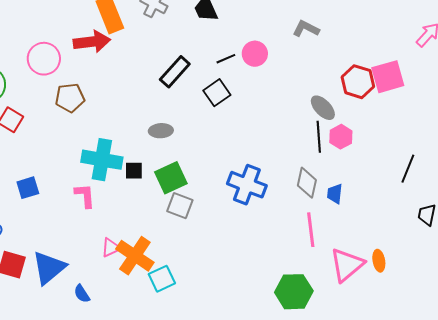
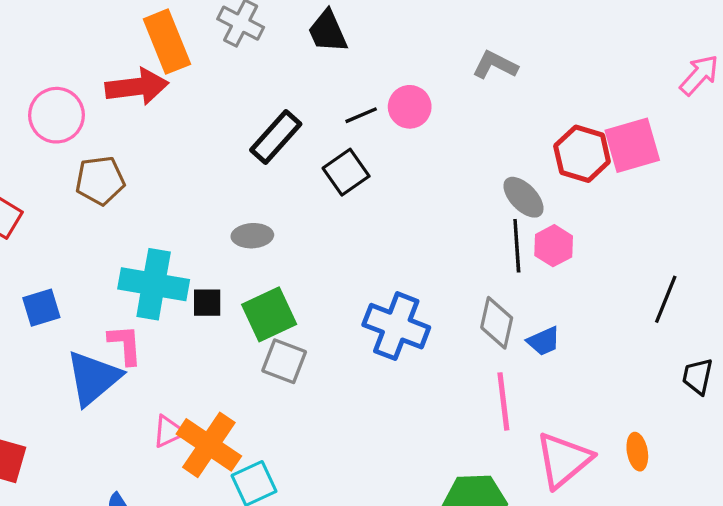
blue square: (28, 188) -> (41, 308), moved
blue trapezoid: (335, 194) -> (544, 341), turned -120
orange ellipse: (379, 261) -> (637, 452), moved
blue triangle: (49, 268) -> (93, 378), moved

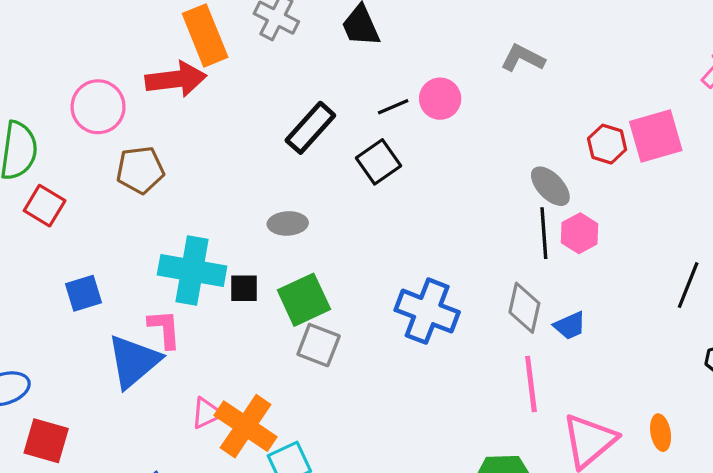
red hexagon: (582, 154) -> (607, 144), size x0.7

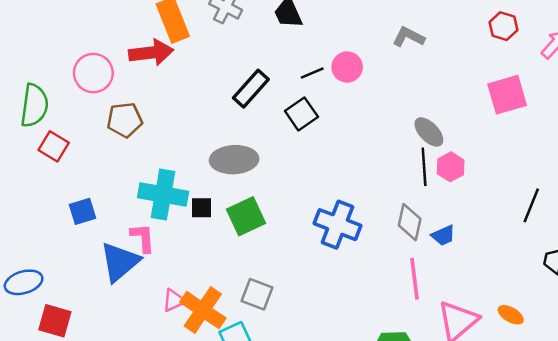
red hexagon: (607, 144) -> (503, 26), moved
gray ellipse: (288, 223) -> (234, 160), size x1.6
gray square: (319, 345) -> (257, 294), moved
orange ellipse: (661, 433) -> (511, 315), turned -50

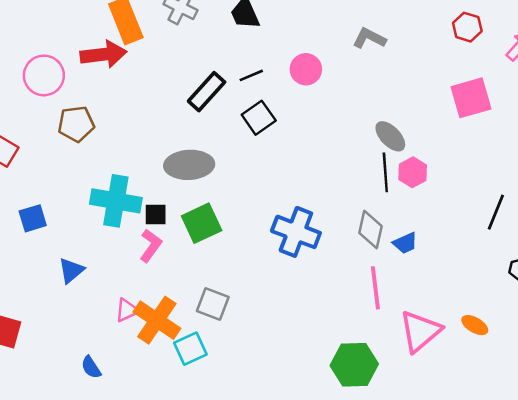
black line: (312, 73) -> (251, 75), moved
pink L-shape: (143, 238) -> (151, 246), moved, turned 40
blue triangle: (120, 262) -> (71, 270), size x0.6

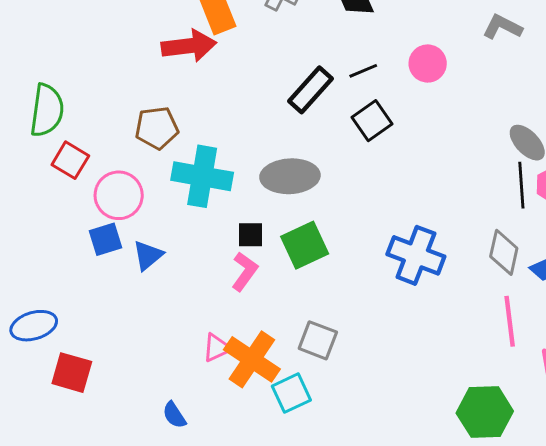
pink circle: (44, 75) -> (119, 195), moved
cyan cross: (116, 201) -> (202, 176), moved
blue triangle: (71, 270) -> (148, 255), moved

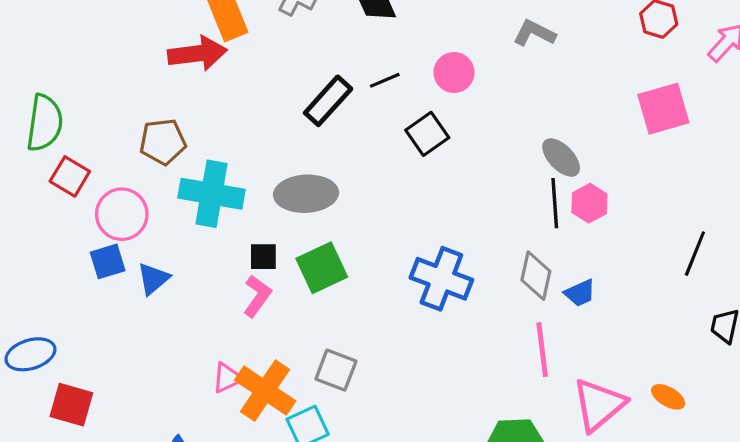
black square: (372, 121) -> (427, 134), moved

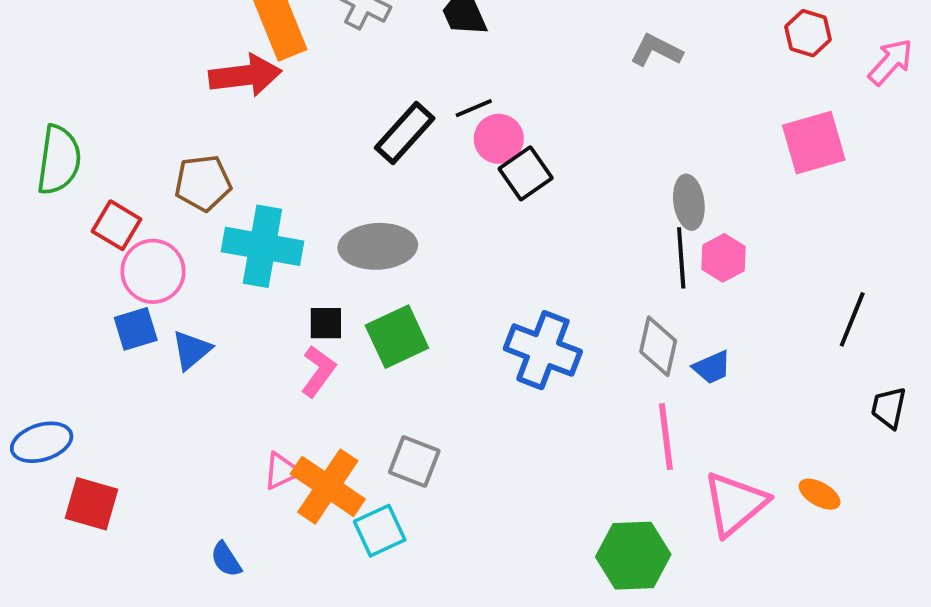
pink circle: (454, 72) -> (499, 139), moved
gray ellipse: (561, 158) -> (689, 202), turned 36
red square: (70, 176) -> (117, 225), moved

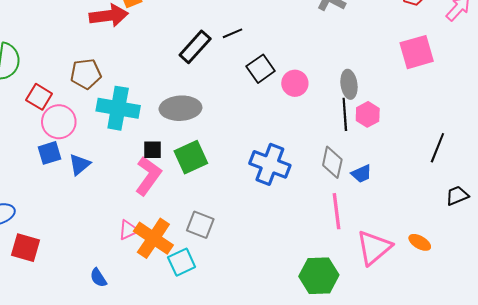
pink circle: (499, 139) -> (295, 83), moved
pink L-shape: (318, 371) -> (148, 176), size x1.4
black trapezoid: (889, 408) -> (457, 196), turned 55

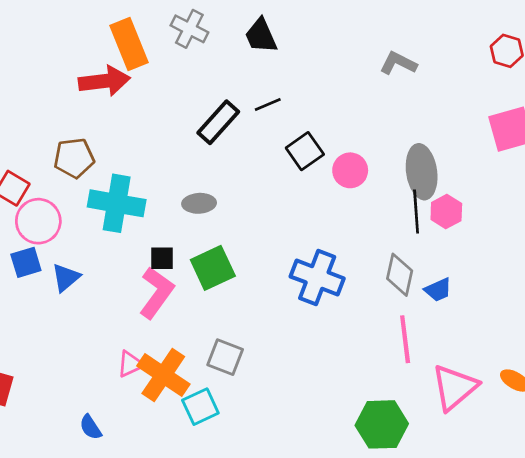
gray ellipse: (349, 84) -> (422, 172), size x1.4
gray ellipse: (180, 108) -> (199, 203), size x0.6

